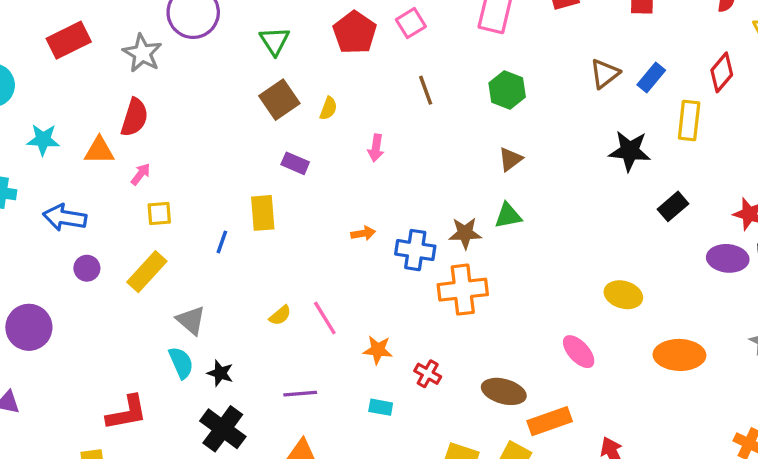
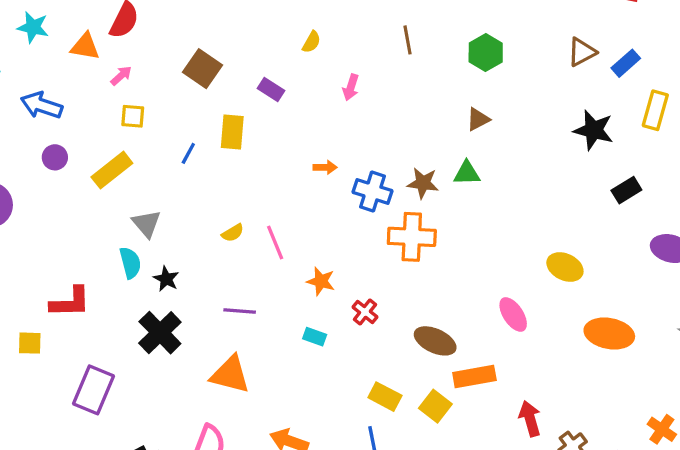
brown square: (279, 100) -> (203, 69), moved, turned -30

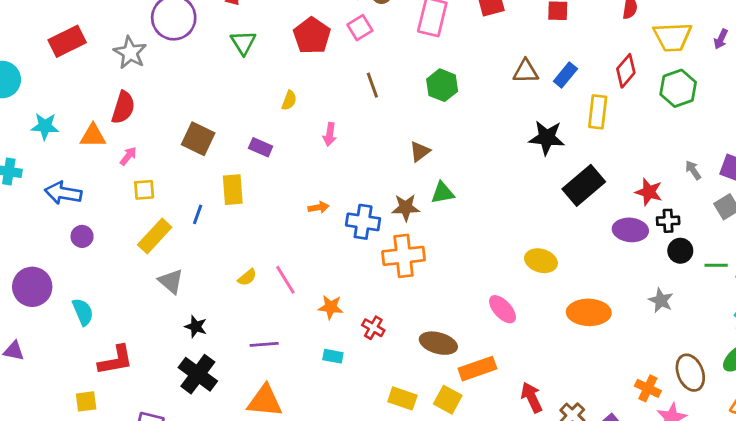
brown triangle: (582, 52) -> (526, 71), turned 36
brown triangle: (478, 119) -> (420, 151), moved
yellow rectangle: (112, 170) -> (155, 236), moved
black rectangle: (626, 190) -> (584, 185), size x1.6
cyan semicircle: (130, 263) -> (83, 312), moved

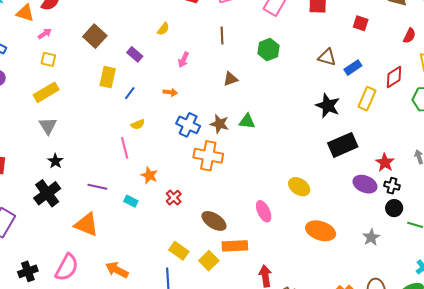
brown triangle: (420, 151) -> (230, 79), moved
orange arrow: (318, 207) -> (170, 92), moved
blue line: (198, 214) -> (130, 93), moved
yellow semicircle: (247, 277) -> (138, 124), moved
cyan rectangle: (333, 356) -> (131, 201), moved

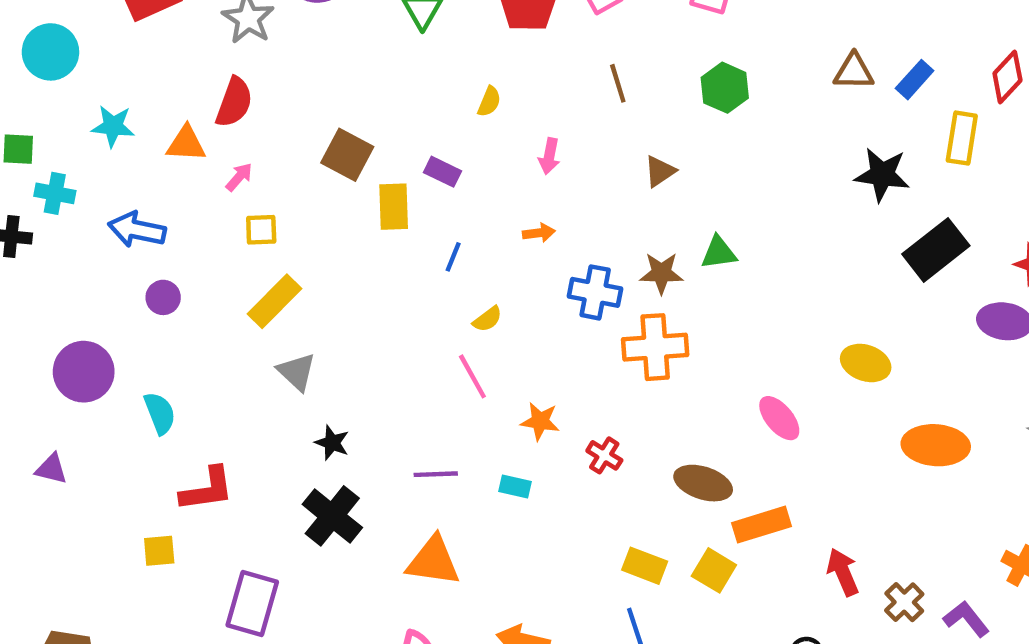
yellow rectangle: (108, 77) -> (394, 207), moved
pink ellipse: (264, 211) -> (779, 418), moved

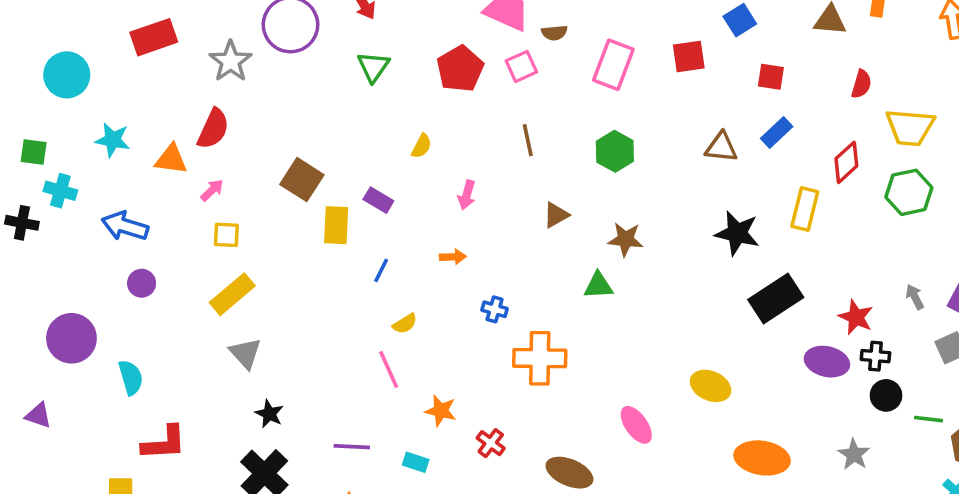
blue rectangle: (915, 80) -> (777, 132), moved
brown star: (661, 273) -> (625, 239), moved
blue cross: (595, 292) -> (495, 309), size x0.6

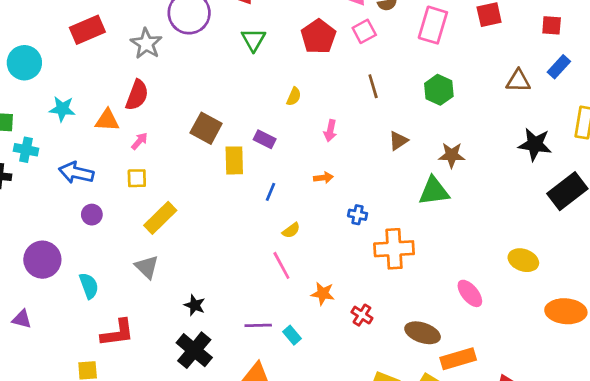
yellow square: (226, 235) -> (137, 178), moved
green triangle: (598, 286) -> (434, 191), size x1.4
gray triangle: (245, 353) -> (147, 267), moved
cyan rectangle: (416, 462) -> (292, 335), moved, turned 36

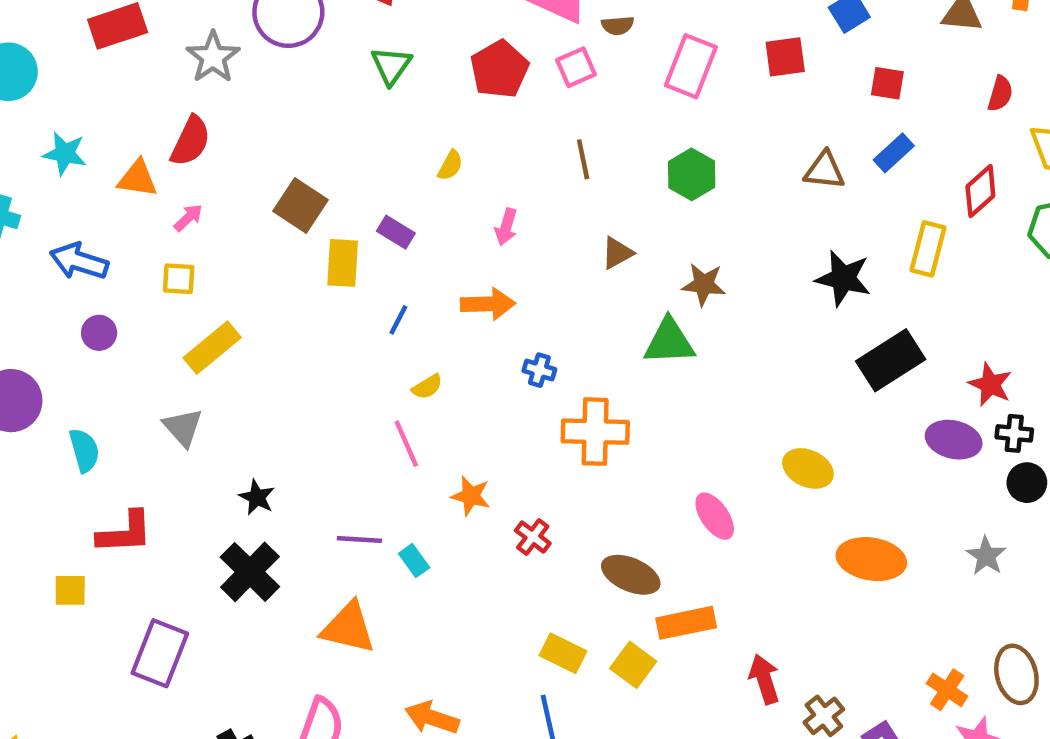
orange arrow: (323, 178) -> (488, 304), size x1.6

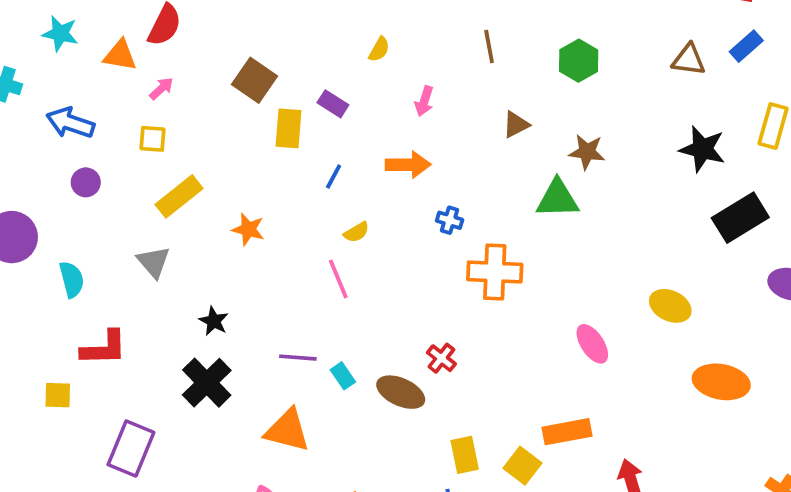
orange star: (471, 496) -> (248, 229), moved
brown ellipse: (631, 575) -> (401, 392), moved
yellow rectangle: (563, 653) -> (465, 455), turned 51

